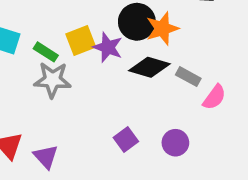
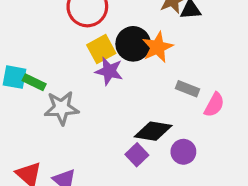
yellow square: (81, 40) -> (101, 49), moved
green rectangle: (46, 52) -> (34, 82), moved
black diamond: (149, 67) -> (153, 131), moved

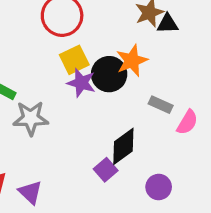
black circle: (133, 44) -> (109, 74), moved
black diamond: (153, 131) -> (123, 146), turned -48
purple circle: (183, 152) -> (159, 187), moved

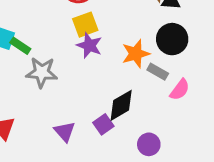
orange star: (132, 61) -> (136, 54), moved
black circle: (109, 74) -> (172, 39), moved
purple triangle: (30, 192) -> (65, 132), moved

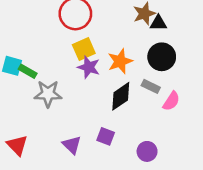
orange star: (136, 54) -> (120, 61), moved
black diamond: (121, 105) -> (121, 96), moved
purple square: (103, 124) -> (106, 136), turned -30

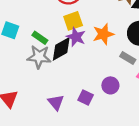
green rectangle: (28, 71) -> (40, 38), moved
black diamond: (121, 96) -> (61, 49), moved
purple circle: (147, 151) -> (110, 85), moved

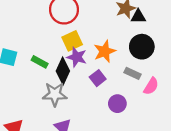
black diamond: (61, 49) -> (63, 71), turned -30
gray star: (39, 57) -> (55, 94), moved
purple square: (86, 98) -> (98, 78), moved, turned 32

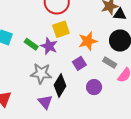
purple star: (77, 57) -> (49, 46), moved
black diamond: (63, 71) -> (60, 85), moved

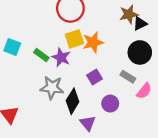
black triangle: (120, 14) -> (140, 23), turned -32
orange star: (88, 41) -> (93, 42), moved
purple triangle: (45, 102) -> (88, 123), moved

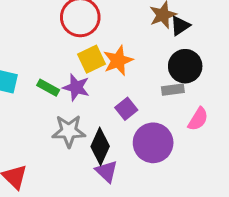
gray rectangle: (128, 77) -> (173, 90), moved, turned -32
purple circle: (110, 104) -> (153, 143), size x1.6
purple triangle: (88, 123) -> (107, 171), moved

